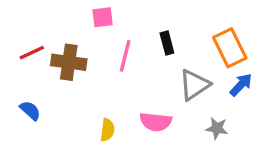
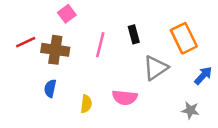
pink square: (103, 17) -> (67, 14), moved, turned -30
blue arrow: (241, 85) -> (203, 76), moved
blue semicircle: (30, 111) -> (50, 88), moved, turned -120
gray star: (217, 128) -> (190, 110), moved

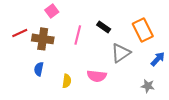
black rectangle: (134, 34) -> (104, 27), turned -40

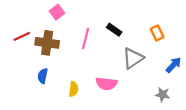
orange rectangle: (143, 30) -> (157, 33), size x0.6

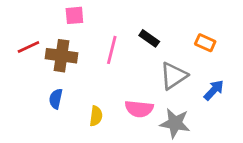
pink square: (57, 12) -> (74, 15), turned 32
orange rectangle: (157, 33) -> (205, 43), turned -40
blue arrow: (174, 65) -> (214, 90), moved
gray star: (163, 95) -> (175, 123), moved, size x1.5

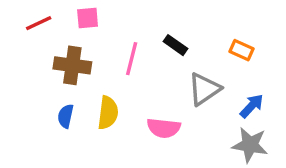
red line: (28, 47) -> (39, 23), moved
yellow semicircle: (96, 116) -> (108, 113), moved, size x1.4
gray star: (175, 123) -> (250, 145), moved

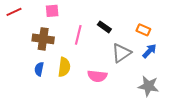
red line: (39, 23) -> (14, 12), moved
blue arrow: (252, 106) -> (149, 51), moved

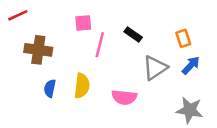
pink square: (52, 11) -> (83, 23), moved
orange rectangle: (143, 30) -> (183, 38), turned 48
brown cross: (43, 39) -> (38, 50), moved

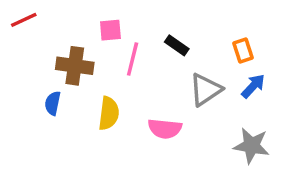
brown cross: (38, 50) -> (75, 66), moved
blue semicircle: (50, 88) -> (53, 103), moved

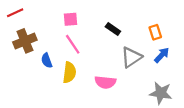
pink line: (133, 59) -> (73, 44), moved, turned -48
brown cross: (75, 66) -> (25, 41), moved, turned -30
blue semicircle: (53, 103) -> (47, 60), moved, turned -32

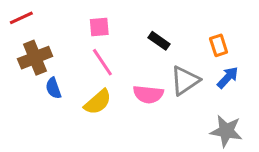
blue semicircle: (47, 60) -> (53, 88), moved
yellow semicircle: (69, 72) -> (98, 102), turned 42
pink semicircle: (105, 82) -> (148, 94), moved

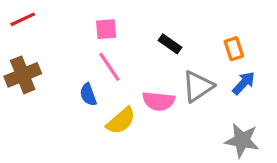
brown cross: (35, 58) -> (23, 75), moved
blue semicircle: (53, 88) -> (88, 95), moved
yellow semicircle: (98, 102) -> (121, 121), moved

